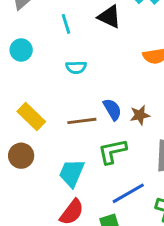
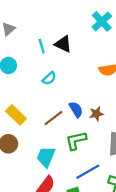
black triangle: (109, 17) -> (63, 44), moved
cyan semicircle: (76, 67) -> (49, 78), turned -40
brown line: (82, 121) -> (53, 118), turned -30

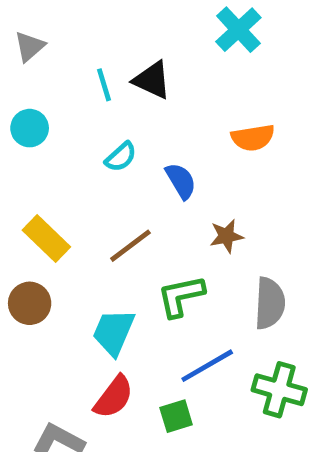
blue semicircle: (76, 109) -> (181, 181), moved

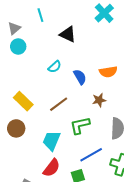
gray triangle: (30, 46) -> (14, 28), moved
cyan line: (104, 85) -> (40, 15), moved
cyan circle: (30, 128) -> (18, 47), moved
orange semicircle: (253, 138) -> (108, 72), moved

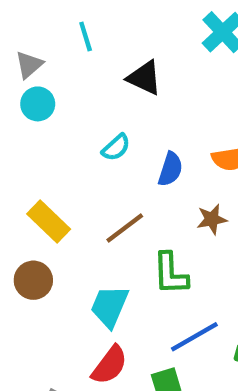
blue semicircle: (80, 77) -> (170, 169), turned 49
green L-shape: (80, 125) -> (170, 274), turned -80

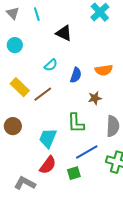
gray triangle: (29, 65) -> (13, 13), moved, turned -32
yellow rectangle: (49, 221) -> (20, 87), moved
brown line: (125, 228) -> (43, 94), moved

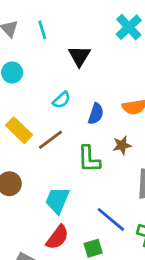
black triangle: (64, 33) -> (79, 56), turned 36
green L-shape: (76, 123) -> (89, 159), moved
blue line: (87, 152) -> (111, 219), turned 70

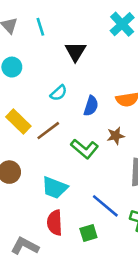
green L-shape: (89, 159) -> (85, 149), turned -48
cyan trapezoid: (57, 200) -> (55, 188), turned -92
red semicircle: (57, 237) -> (55, 223), turned 140

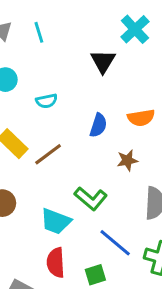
black triangle: (75, 51) -> (103, 61), moved
cyan semicircle: (59, 93) -> (47, 101), moved, turned 30
green L-shape: (85, 149) -> (91, 199), moved

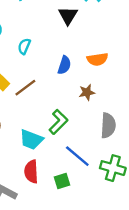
cyan semicircle: (47, 101) -> (24, 46), turned 126
green L-shape: (91, 199) -> (58, 122), turned -85

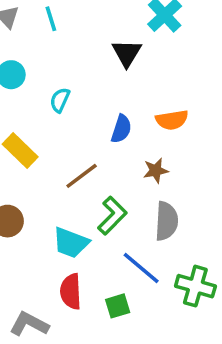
brown line: (25, 88) -> (82, 176), moved
gray semicircle: (108, 125) -> (166, 221), moved

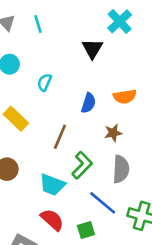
brown line: (82, 176) -> (60, 137), turned -30
red semicircle: (71, 292) -> (52, 220), turned 135

